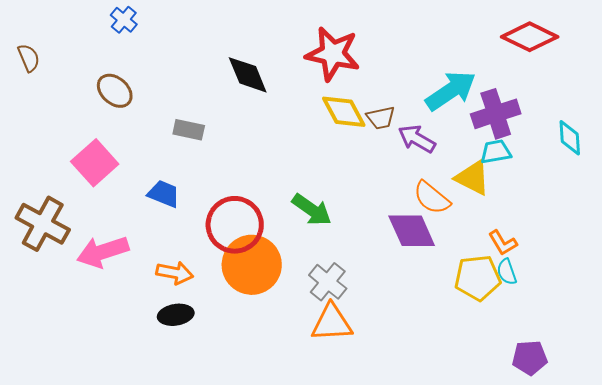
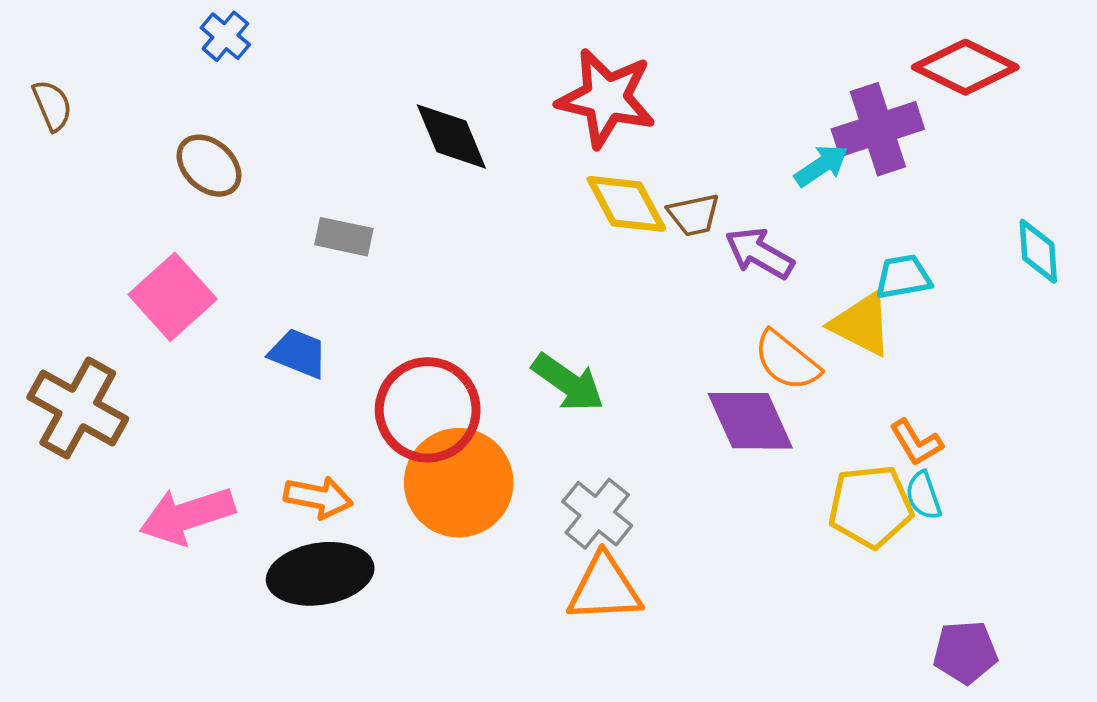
cyan arrow: (451, 91) -> (821, 166), size x0.6
purple cross: (496, 114) -> (878, 129), moved
pink arrow: (103, 252) -> (187, 516), moved
black ellipse: (176, 315) -> (320, 574), size x1.6

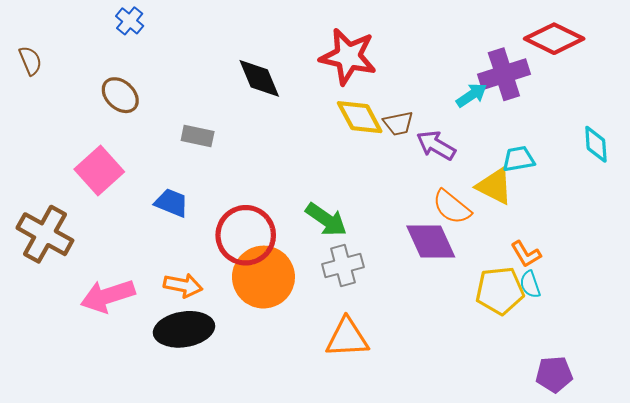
gray cross: (597, 514) -> (343, 266), moved, turned 36

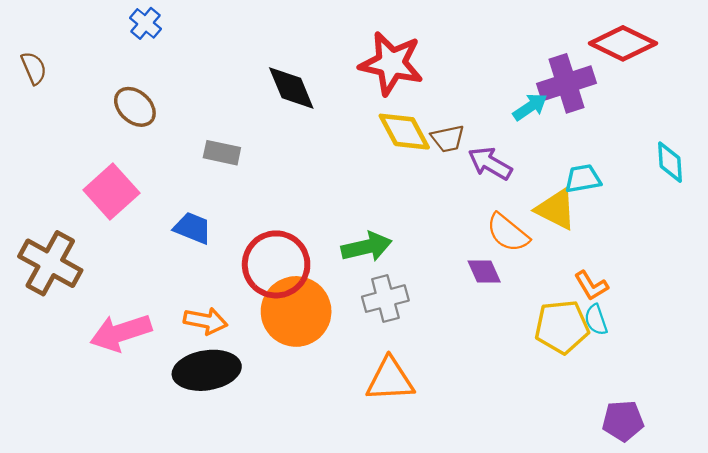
green arrow: (326, 220) -> (367, 247), turned -48
purple diamond: (431, 242) -> (484, 272), size x0.6

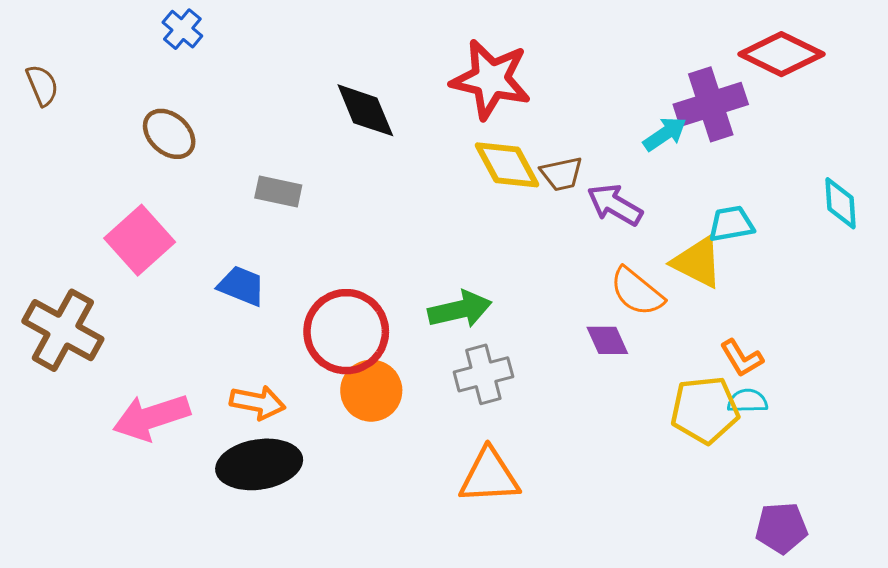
orange circle: (296, 311) -> (371, 391), size x0.7
cyan semicircle: (596, 320) -> (748, 401), turned 108

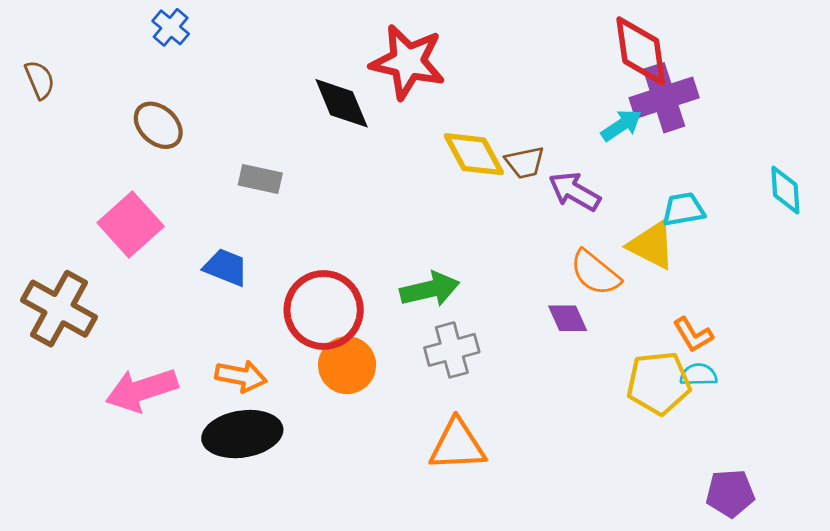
red diamond: (781, 54) -> (641, 51), moved, turned 56
red star: (491, 79) -> (408, 62), moved

